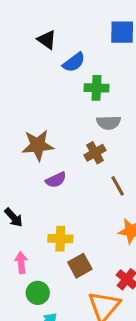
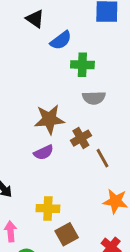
brown star: (38, 145) -> (49, 119), moved
brown cross: (95, 153) -> (81, 138), moved

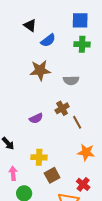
green cross: (82, 65) -> (82, 44), moved
brown star: (49, 119) -> (40, 70), moved

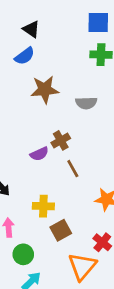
blue semicircle: (48, 40) -> (25, 56), moved
brown cross: (62, 108) -> (61, 140), moved
brown line: (77, 122) -> (73, 169), moved

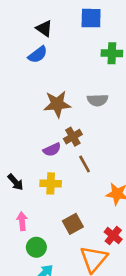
blue square: (98, 23) -> (91, 18), moved
brown star: (45, 90) -> (57, 104), moved
yellow cross: (43, 206) -> (51, 183), moved

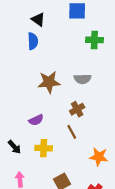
blue semicircle: (38, 55) -> (33, 41), turned -56
brown cross: (73, 137) -> (77, 109), moved
purple semicircle: (52, 150) -> (36, 120), moved

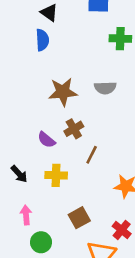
brown cross: (77, 109) -> (74, 129), moved
purple semicircle: (36, 120) -> (46, 140), turned 64
brown line: (72, 132) -> (92, 155), turned 56

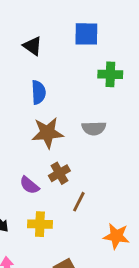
blue semicircle: (42, 40) -> (38, 92), moved

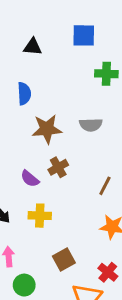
black triangle: (32, 46) -> (33, 47), turned -30
blue semicircle: (38, 92) -> (24, 94), moved
brown line: (79, 202) -> (105, 186), moved

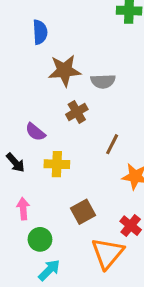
gray semicircle: (91, 125) -> (103, 81), moved
purple semicircle: (30, 179) -> (35, 132), moved
brown line: (105, 186) -> (112, 144), moved

